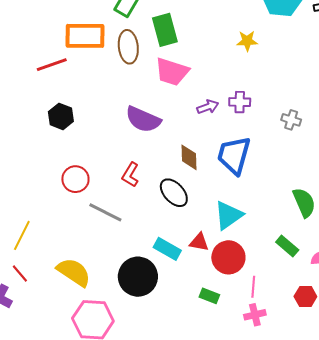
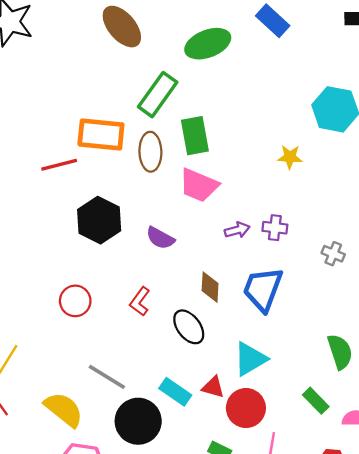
black hexagon: (61, 116) -> (99, 220), moved, size x1.5
purple semicircle: (143, 119) -> (160, 238), size x0.7
gray line: (105, 212) -> (107, 377), moved

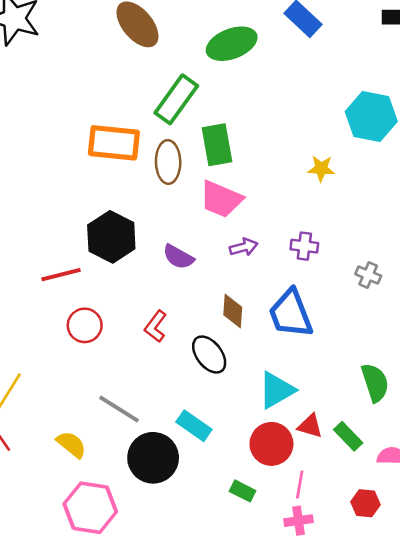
red line: (59, 165) -> (61, 275), moved
purple arrow: (237, 230) -> (244, 247), moved
blue trapezoid: (263, 289) -> (291, 314), turned -42
red triangle: (213, 387) -> (310, 426), moved
yellow semicircle: (64, 409) -> (71, 444), size x0.7

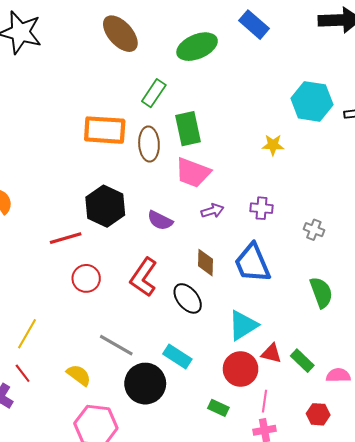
green rectangle: (176, 99) -> (154, 93), size x0.7
red L-shape: (156, 326) -> (144, 277), size x1.5
green semicircle: (375, 383) -> (321, 292), moved

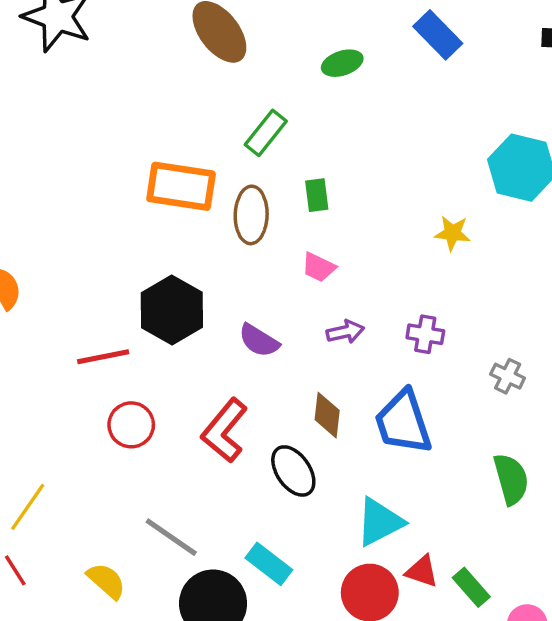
green ellipse: (197, 47) -> (342, 63), size x0.6
green rectangle: (188, 129) -> (317, 195), size x0.6
pink trapezoid: (193, 173) -> (319, 267), size x0.6

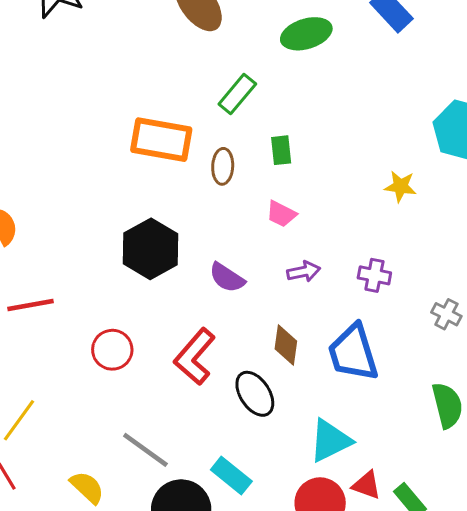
green ellipse: (342, 63) -> (306, 34), size x1.4
brown ellipse: (251, 215) -> (223, 166), size x0.7
red line: (103, 357) -> (30, 305), moved

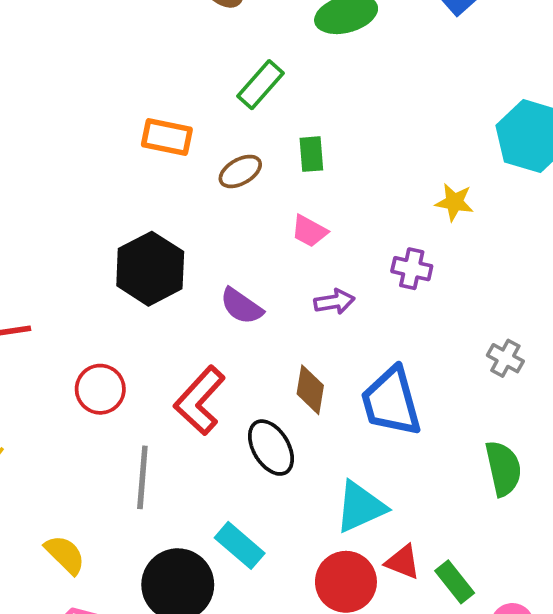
orange rectangle: (161, 140) -> (167, 137), size x0.7
brown ellipse: (223, 166) -> (240, 171), turned 56
purple cross: (374, 275) -> (412, 269), moved
gray line: (145, 450) -> (142, 477), moved, turned 57

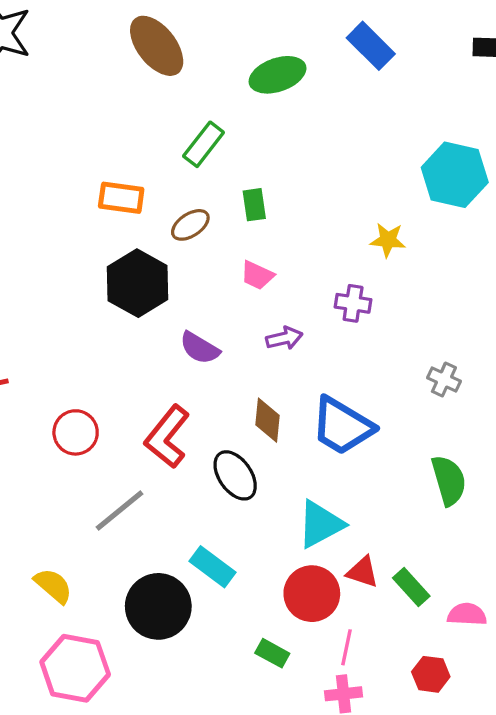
black hexagon: (150, 269) -> (138, 283), moved
blue trapezoid: (391, 402) -> (342, 426), turned -40
gray line: (142, 477) -> (120, 510), turned 50

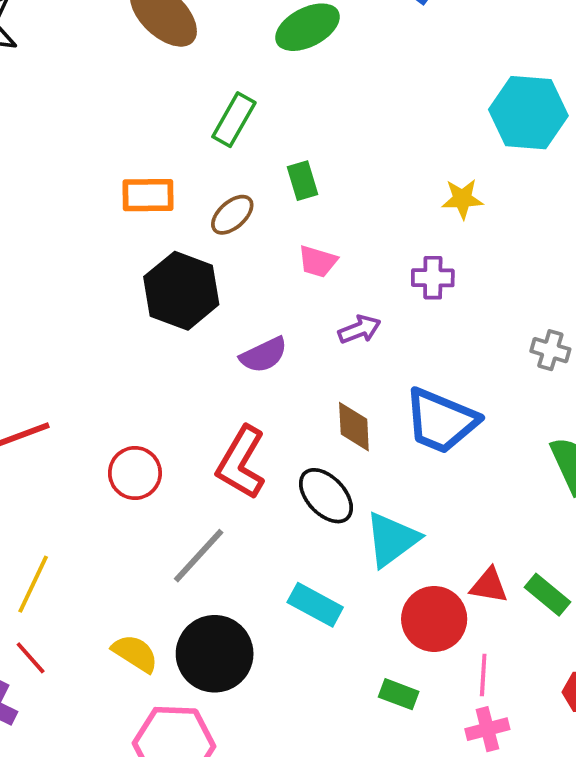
purple semicircle: (200, 348) -> (264, 355), turned -48
cyan triangle: (321, 524) -> (392, 539), moved
black circle: (158, 606) -> (215, 654), moved

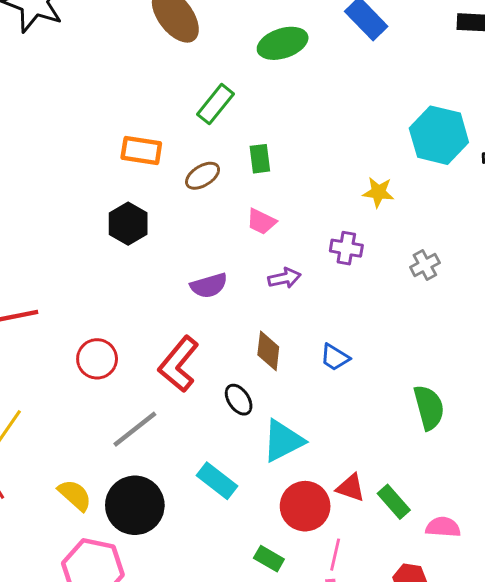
black hexagon: (181, 291) -> (128, 224), moved, size x0.7
gray cross: (550, 350) -> (425, 265), moved, turned 36
blue trapezoid: (441, 421) -> (335, 357), size x0.5
black ellipse: (326, 496) -> (239, 400), size x0.7

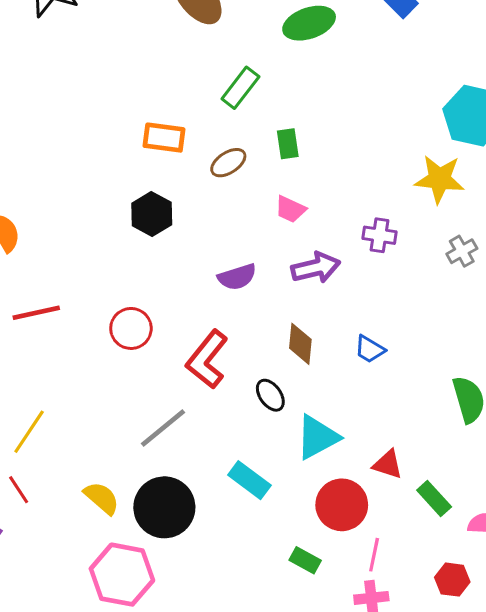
yellow star: (378, 192) -> (439, 179), moved, size x1.5
purple arrow: (284, 278) -> (316, 268), size x1.4
red circle: (97, 359) -> (131, 328), moved
red triangle: (351, 488) -> (388, 464), moved

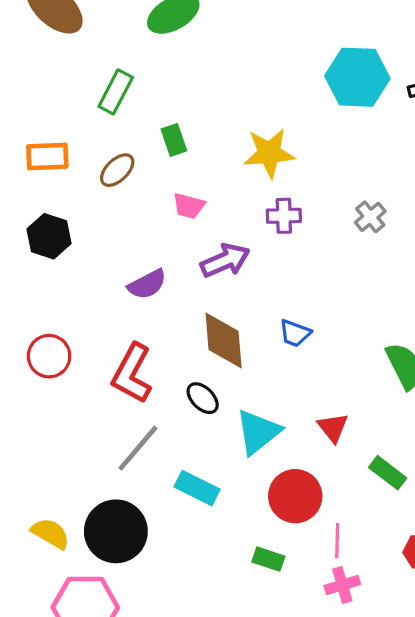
yellow star: (439, 179) -> (269, 153), moved
brown diamond: (300, 344) -> (224, 340), size x1.4
gray line: (163, 428) -> (138, 448), moved
red triangle: (388, 464) -> (333, 428), moved, turned 44

